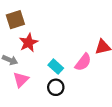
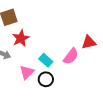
pink triangle: (21, 80) -> (27, 72), moved

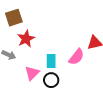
cyan rectangle: (46, 60) -> (51, 61), turned 48

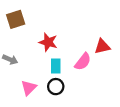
red star: (26, 39) -> (48, 42), moved, turned -30
pink triangle: (32, 73) -> (29, 88), moved

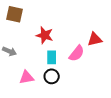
brown square: (16, 19) -> (14, 14), turned 30
pink triangle: (29, 88) -> (27, 77), turned 35

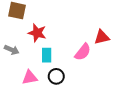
red star: (45, 35) -> (37, 33), moved
cyan rectangle: (52, 57) -> (47, 55), moved

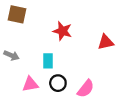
red star: (37, 33) -> (62, 31), moved
pink semicircle: (83, 52) -> (86, 89), moved

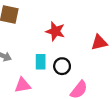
black circle: (58, 83) -> (62, 66), moved

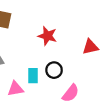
cyan rectangle: (41, 62) -> (33, 76), moved

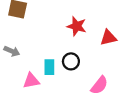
red star: (47, 36) -> (77, 26), moved
pink semicircle: (71, 93) -> (99, 85), moved

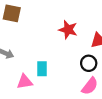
black circle: (71, 61) -> (89, 63), moved

